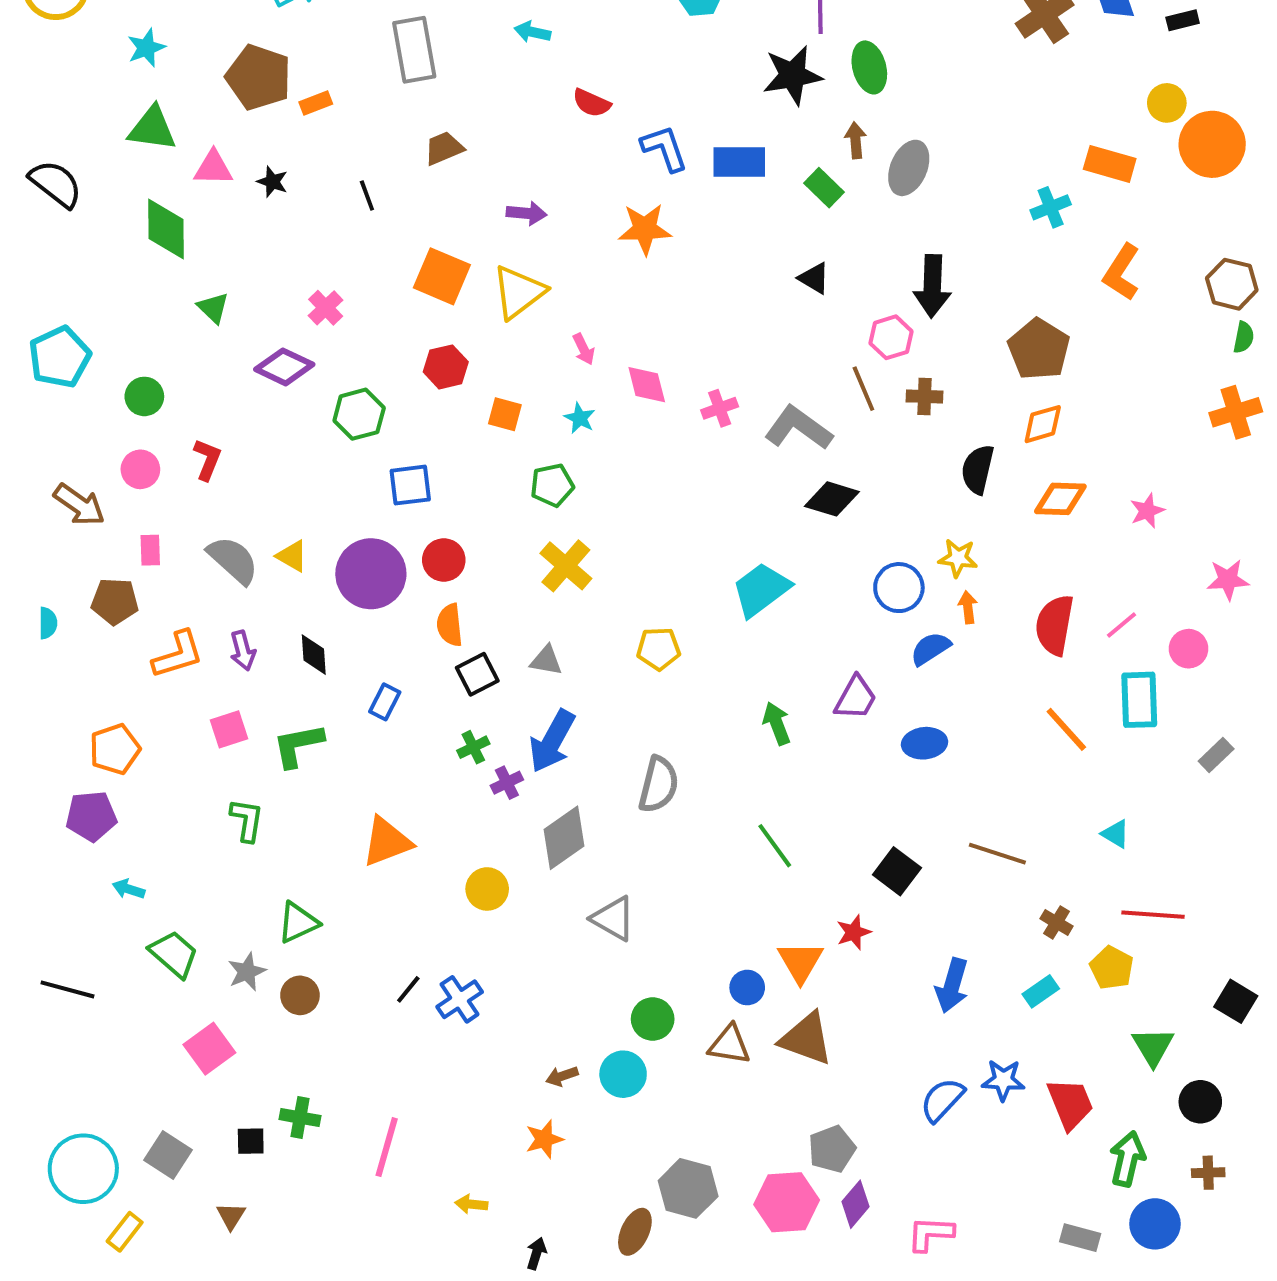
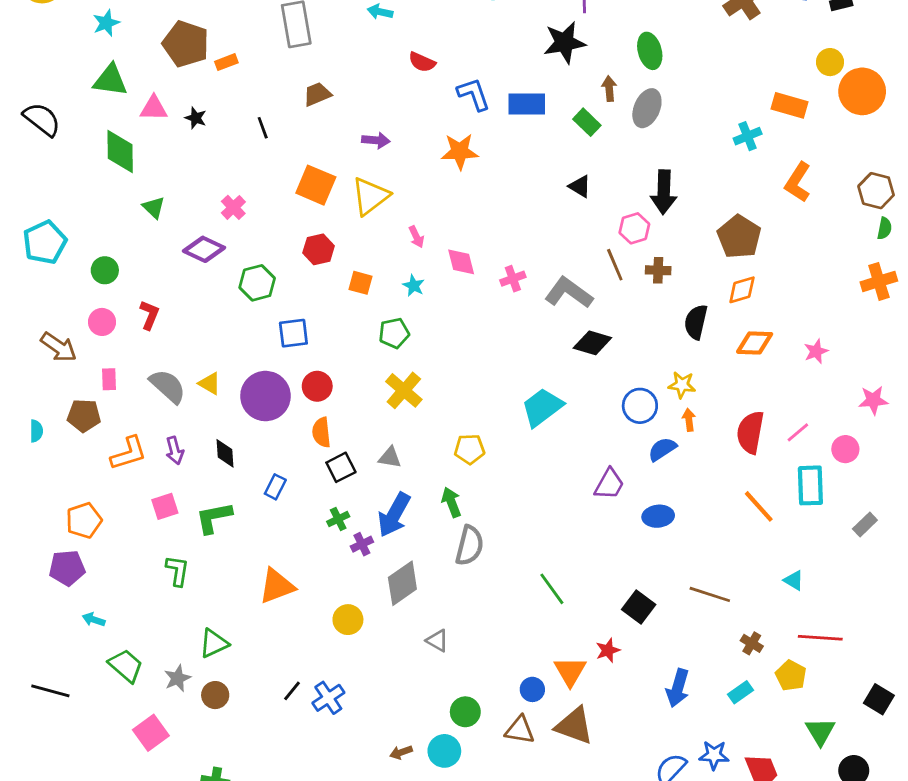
green ellipse: (869, 67) -> (650, 51), moved
green arrow: (777, 724) -> (451, 502), moved
gray triangle: (613, 919) -> (437, 641), size x0.7

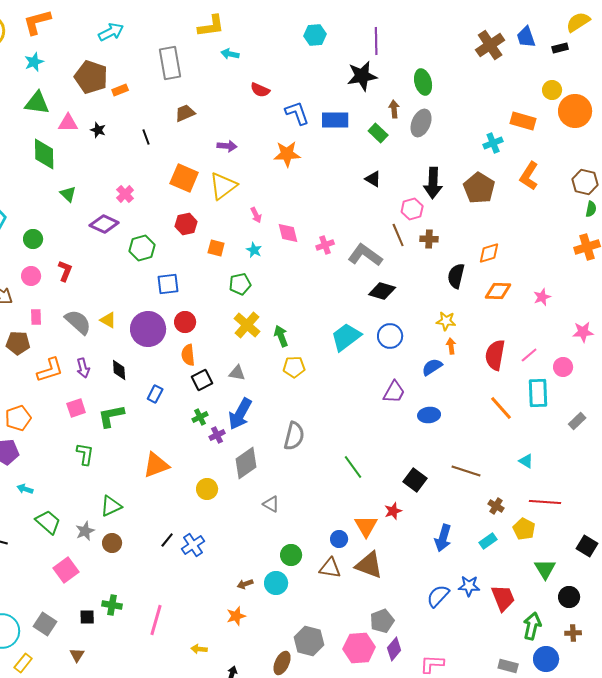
brown pentagon: (739, 237) -> (479, 188), moved
blue circle: (640, 406) -> (390, 336), moved
green arrow: (451, 502) -> (281, 336), moved

